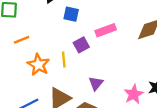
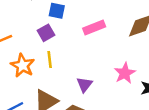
purple square: (81, 45) -> (46, 33), moved
pink star: (134, 94) -> (125, 73), moved

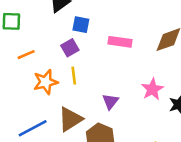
pink rectangle: (94, 27) -> (120, 42), turned 30
orange star: (22, 65) -> (46, 82), turned 30

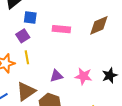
pink star: (152, 89) -> (83, 76), moved, turned -30
purple triangle: (110, 101) -> (56, 76), turned 40

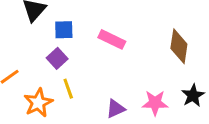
brown diamond: (99, 25) -> (179, 46), moved, turned -50
pink rectangle: (61, 29) -> (112, 39), turned 30

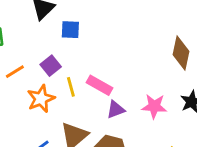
pink rectangle: (112, 39) -> (100, 85), moved
purple square: (57, 58) -> (51, 66), moved

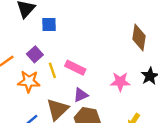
orange star: (41, 99) -> (29, 81), turned 30
purple triangle: (116, 109) -> (81, 95), moved

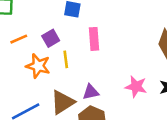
pink rectangle: (75, 68) -> (94, 39), moved, turned 48

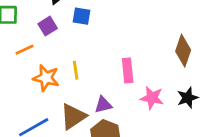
purple square: (51, 38) -> (48, 26), moved
pink rectangle: (94, 39) -> (128, 71), moved

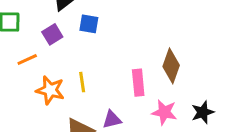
brown diamond: (183, 51) -> (171, 66), moved

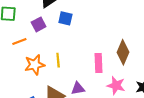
orange star: (50, 90) -> (35, 65), turned -30

